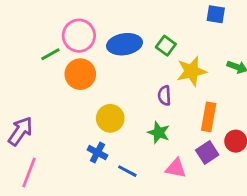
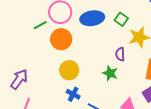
yellow circle: (110, 118) -> (69, 70), moved
green star: (159, 133) -> (110, 73), moved

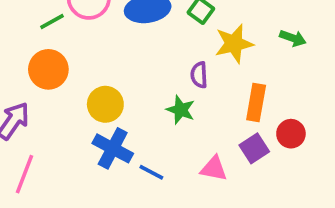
orange circle: (61, 39) -> (48, 69), moved
blue cross: (73, 94) -> (113, 148), size x1.5

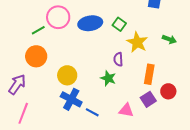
yellow star: (234, 44) -> (137, 42), turned -30

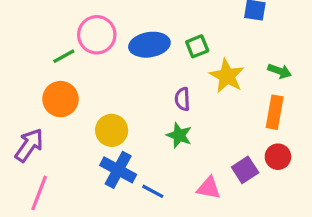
green square: (119, 24) -> (197, 46), turned 32
purple semicircle: (118, 59) -> (182, 99), moved
orange rectangle: (149, 74) -> (275, 112), moved

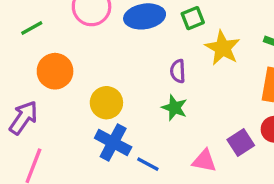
green line: (64, 56) -> (32, 28), moved

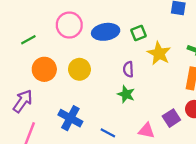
yellow circle: (106, 103) -> (79, 69), moved
blue cross: (113, 143) -> (70, 118), moved

